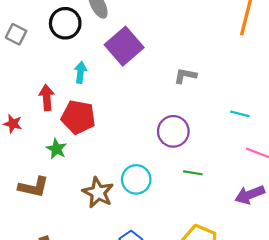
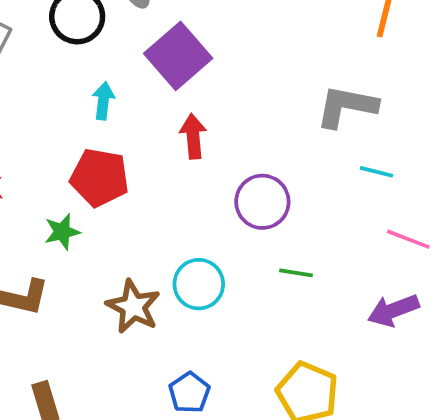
gray L-shape: (185, 76) -> (347, 106), moved, size x1.6
red arrow: (47, 98) -> (193, 136), moved
green star: (56, 149) -> (62, 232), turned 30

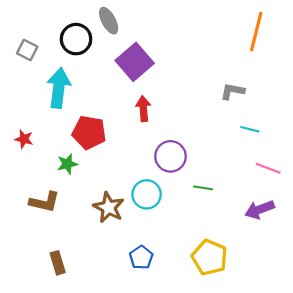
cyan arrow: (103, 101) -> (59, 88), moved, size x1.8
gray L-shape: (347, 106) -> (232, 91), size x0.7
purple circle: (262, 202) -> (170, 156), moved

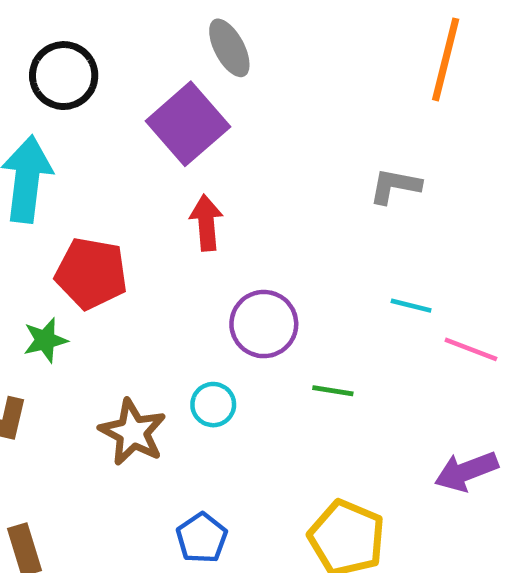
gray ellipse: (109, 21) -> (229, 48), moved
cyan line: (250, 129) -> (411, 306), moved
cyan circle: (147, 194) -> (213, 405), size x0.7
purple arrow: (260, 210) -> (466, 471), moved

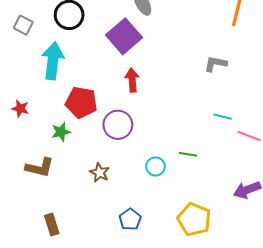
purple circle: (264, 324) -> (118, 125), moved
cyan circle: (213, 405) -> (156, 166), moved
brown star: (133, 432) -> (100, 173), size x0.7

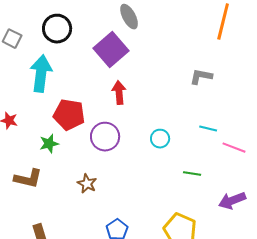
green line: (188, 154) -> (192, 174), moved
cyan circle: (156, 166) -> (160, 139), moved

